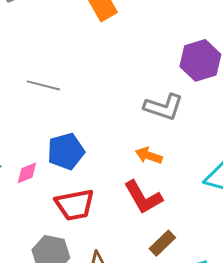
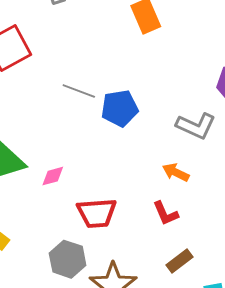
blue pentagon: (66, 151) -> (120, 108), moved
red L-shape: (143, 197) -> (165, 213), size x0.7

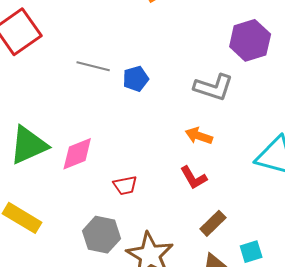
blue pentagon: (120, 108) -> (136, 79), size x0.7
pink diamond: (53, 176) -> (77, 154), size x1.5
red trapezoid: (97, 213) -> (125, 185), size x0.6

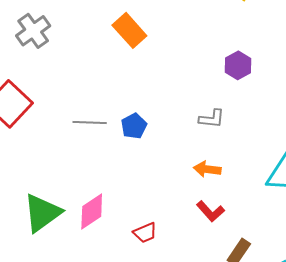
purple hexagon: (250, 40) -> (238, 65), size x0.7
gray L-shape: (213, 87) -> (212, 119), size x0.7

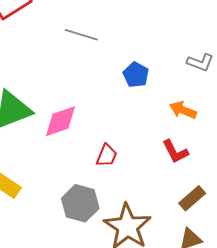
blue pentagon: (134, 126) -> (136, 75), moved, turned -30
red trapezoid: (145, 233) -> (107, 155), turned -60

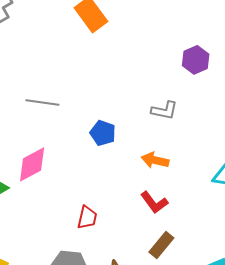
pink diamond: (60, 121) -> (32, 164), moved
brown rectangle: (192, 198) -> (161, 245), moved

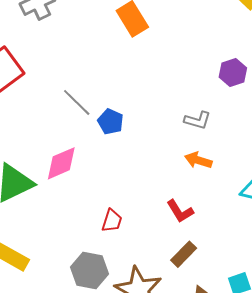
gray line: (42, 102) -> (77, 102), turned 32
blue pentagon: (103, 133) -> (111, 122), moved
orange arrow: (155, 160) -> (198, 160), moved

